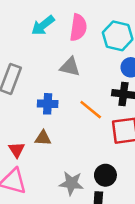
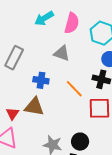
brown triangle: (43, 138) -> (34, 107), size x1.5

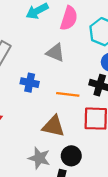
orange line: (74, 89) -> (68, 94), turned -42
brown triangle: (34, 107) -> (53, 126), moved

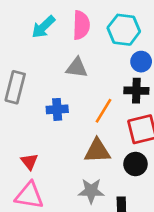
orange line: (68, 94) -> (103, 111), turned -50
black circle: (71, 156) -> (135, 164), moved

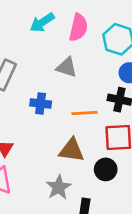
orange line: (103, 111) -> (85, 113), turned 45
gray star: (91, 191) -> (59, 187), turned 30

